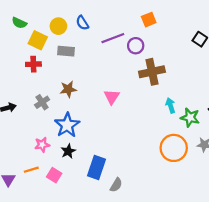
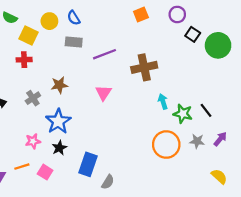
purple line: (113, 38) -> (105, 54), moved
purple circle: (136, 46) -> (177, 14), moved
gray rectangle: (66, 51) -> (74, 42), moved

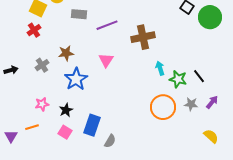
red cross: (24, 60) -> (34, 30), turned -32
blue star: (58, 121) -> (76, 79), moved
pink square: (45, 172) -> (65, 132), moved

